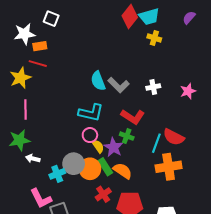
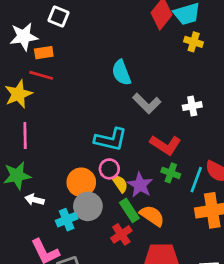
cyan semicircle: (98, 81) -> (121, 73), moved
green cross: (127, 136) -> (171, 173), moved
orange circle: (90, 169) -> (81, 182), moved
red cross: (103, 194) -> (121, 234), moved

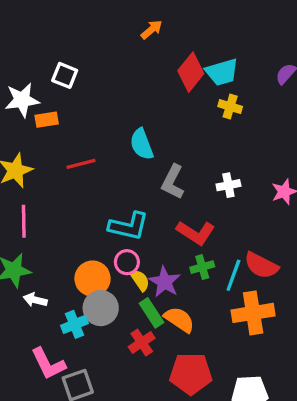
red line: (41, 75) -> (81, 164), moved, turned -30
gray L-shape: (147, 103) -> (173, 182), turned 72
green cross: (171, 173) -> (202, 267), turned -36

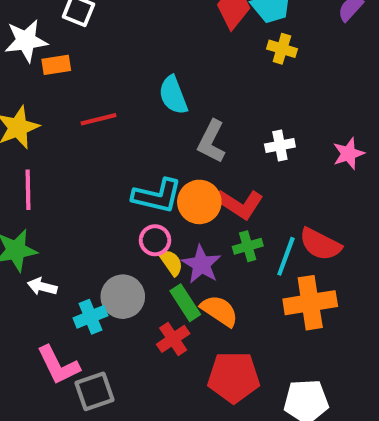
orange circle: (93, 279) -> (199, 202), moved

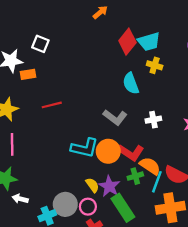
cyan semicircle: (173, 95) -> (131, 83), moved
gray L-shape: (211, 141) -> (115, 117), turned -80
pink circle: (155, 240) -> (88, 207), moved
green rectangle: (185, 303) -> (123, 208), moved, size x1.4
orange semicircle: (219, 311) -> (150, 166), moved

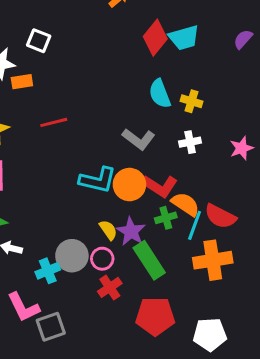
yellow cross: (155, 65) -> (192, 101), moved

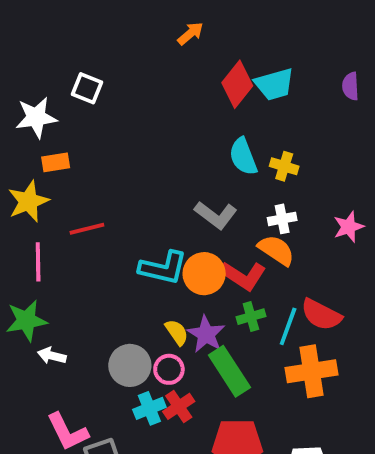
purple semicircle: (243, 39) -> (351, 86), turned -45
orange rectangle: (22, 82) -> (56, 162), moved
red line: (54, 122) -> (87, 229), moved
orange semicircle: (185, 204) -> (276, 250), moved
cyan cross: (48, 271) -> (149, 408), moved

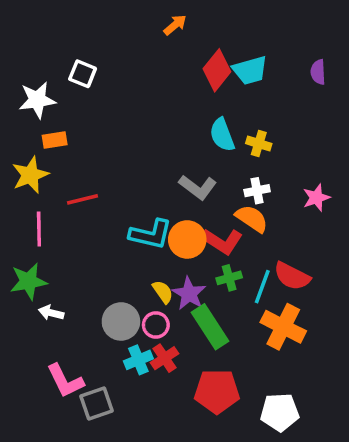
orange cross: (311, 371) -> (283, 327), turned 36

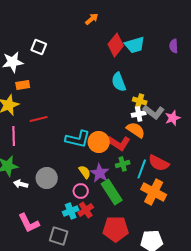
yellow cross: (259, 144) -> (140, 101), moved
gray L-shape: (198, 187) -> (154, 112), moved
gray circle: (121, 321) -> (47, 178), moved
gray square: (97, 403) -> (59, 236), moved, turned 36

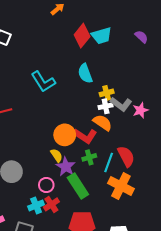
purple semicircle: (174, 46) -> (141, 37), turned 136
yellow cross: (140, 101) -> (107, 93), turned -32
cyan L-shape: (78, 139) -> (43, 82), moved, turned 45
red semicircle: (159, 163) -> (126, 156), turned -145
yellow semicircle: (85, 172) -> (56, 155), moved

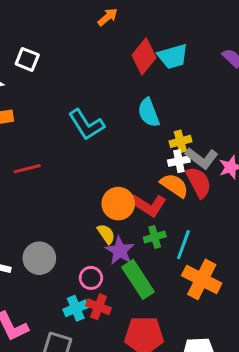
red semicircle: (126, 156) -> (199, 182), moved
red cross: (51, 204) -> (99, 307), turned -35

